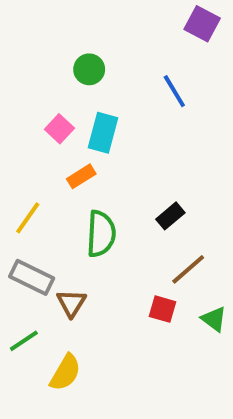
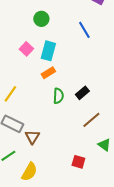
orange rectangle: (81, 176) -> (48, 73), moved
green semicircle: (101, 234) -> (58, 96), moved, size x0.7
red square: (162, 309) -> (78, 162), moved

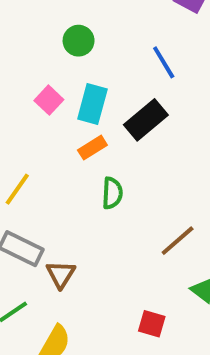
black rectangle: (82, 93) -> (146, 120), moved, size x1.5

